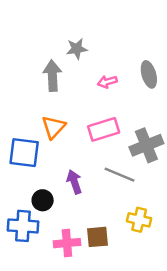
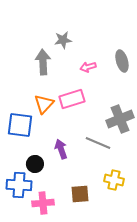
pink rectangle: (104, 129) -> (72, 99), moved
pink cross: (67, 243) -> (43, 203), moved

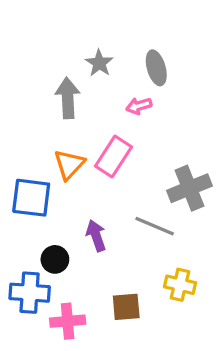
gray star: (63, 40) -> (99, 63), turned -30
gray ellipse: (122, 61) -> (156, 68), moved
pink rectangle: (72, 99) -> (114, 157), turned -40

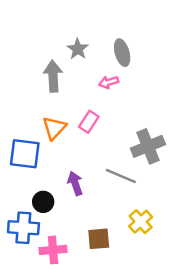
pink rectangle: (114, 157) -> (89, 122), size x0.7
yellow cross: (180, 285) -> (141, 222), turned 35

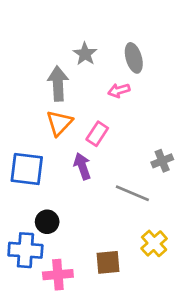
orange triangle: (54, 128) -> (59, 123), moved
gray cross: (148, 146) -> (162, 161), size x0.6
purple arrow: (75, 183) -> (82, 166), moved

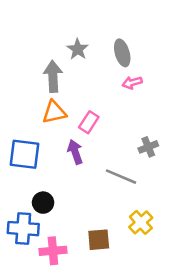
pink arrow: (119, 90) -> (132, 83), moved
orange triangle: (59, 123) -> (54, 112), turned 35

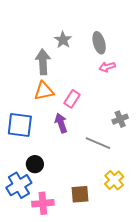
blue cross: (23, 229) -> (19, 185), turned -35

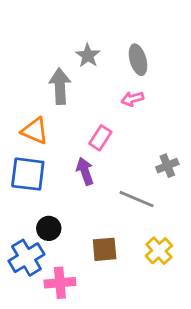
pink arrow: (107, 67) -> (132, 99), moved
orange triangle: (44, 91) -> (35, 131), moved, turned 35
brown square: (80, 194) -> (105, 249), moved

